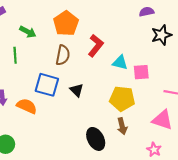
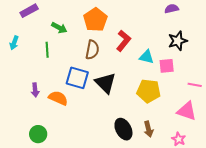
black star: (161, 35) -> (178, 41), moved
black triangle: (77, 90) -> (105, 83), size x1.6
brown arrow: (122, 126) -> (149, 129), moved

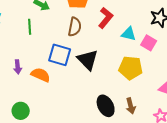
pink square: (167, 66) -> (149, 43), turned 35

